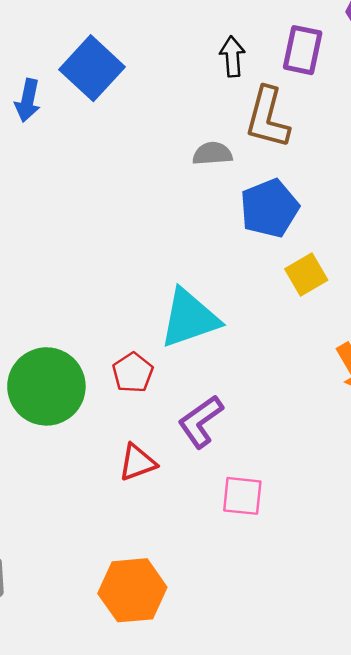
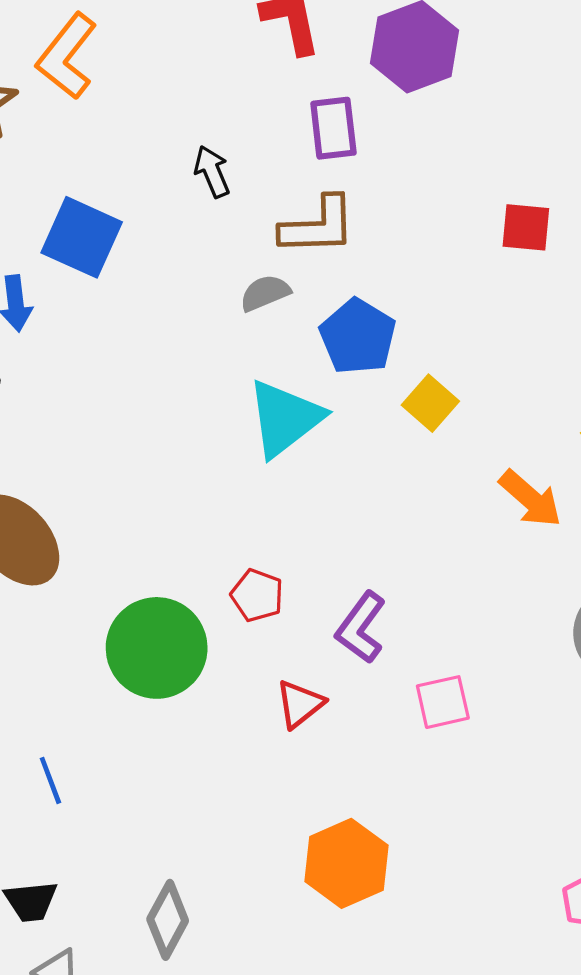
black arrow: (232, 57) -> (212, 172), moved
brown L-shape: (267, 118) -> (318, 226), turned -88
cyan triangle: (189, 318) -> (285, 418), moved

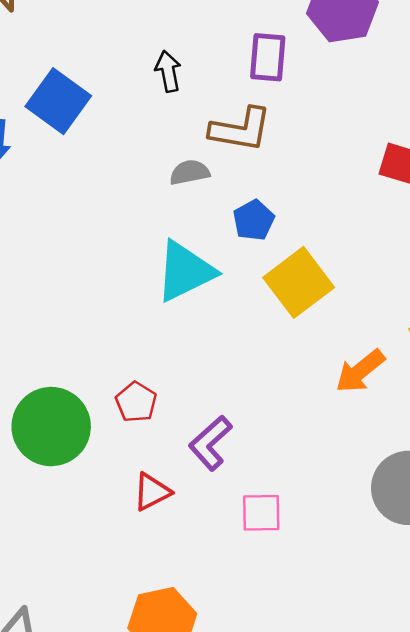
blue pentagon: (358, 337) -> (254, 220), size x0.7
yellow square: (430, 403) -> (299, 282), size x1.6
orange arrow: (530, 499) -> (360, 371), turned 88

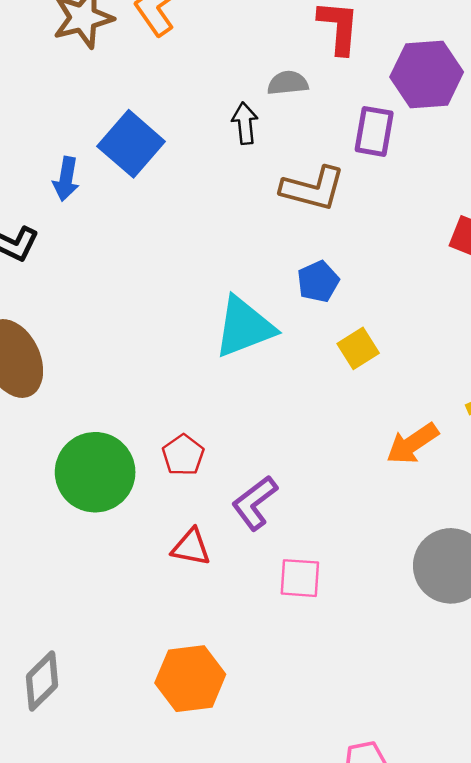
purple rectangle: (268, 57) -> (374, 131), moved
gray semicircle: (190, 172) -> (288, 83), moved
yellow square: (299, 282) -> (358, 348), size x0.6
red triangle: (152, 492) -> (191, 547), turned 33

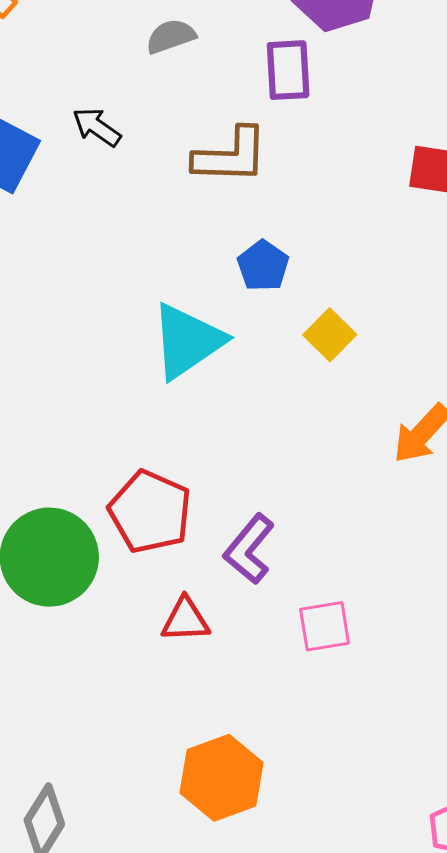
black arrow: (245, 123) -> (97, 127), moved, turned -36
red pentagon: (183, 455) -> (150, 512), size x1.6

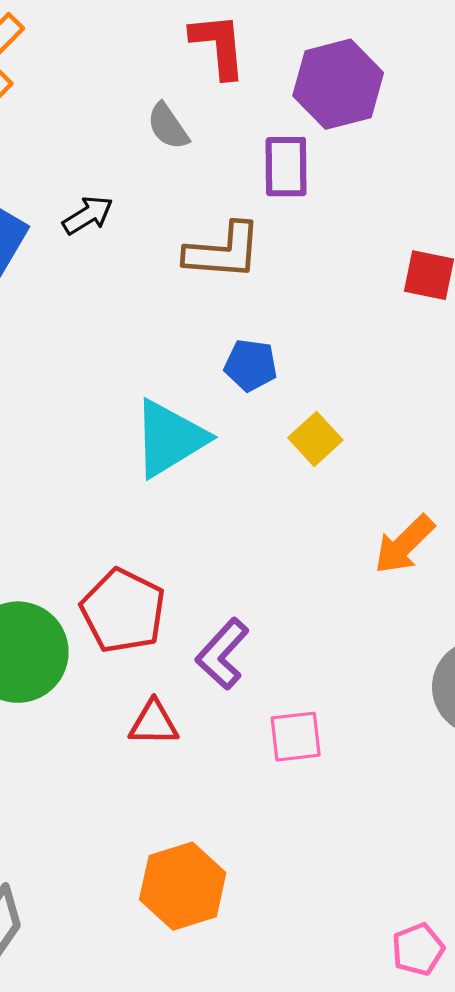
gray semicircle: (171, 36) -> (168, 126), turned -108
black arrow: (97, 127) -> (88, 215), turned 111
blue pentagon: (263, 266) -> (251, 365), turned -30

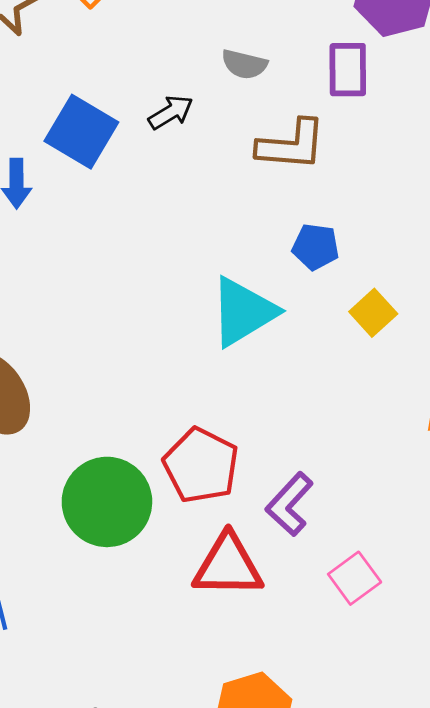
gray semicircle: (168, 126) -> (244, 64), moved, turned -42
red triangle: (154, 723) -> (228, 566), size x1.6
pink square: (296, 737) -> (355, 578), turned -30

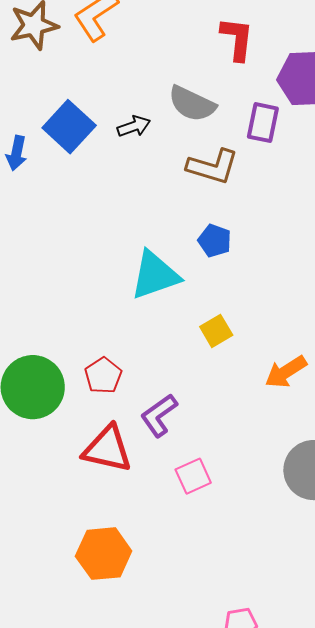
gray semicircle: (244, 64) -> (192, 104), size x1.5
yellow square: (373, 313) -> (216, 331), moved
red pentagon: (201, 465) -> (103, 376), size x0.7

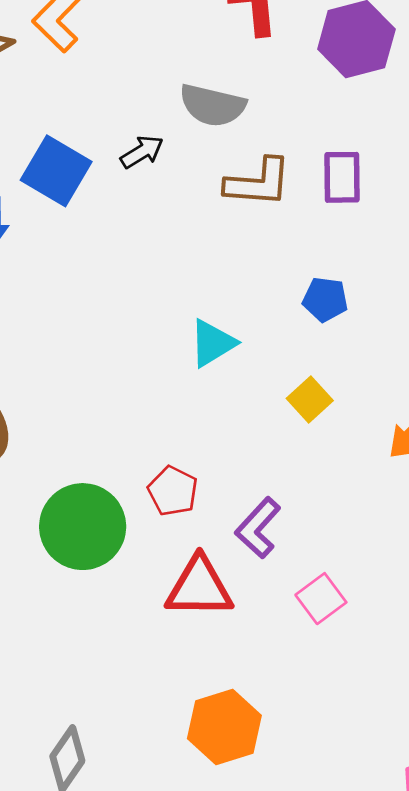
purple rectangle: (263, 123) -> (342, 177), moved
blue pentagon: (215, 241) -> (325, 299), moved
cyan triangle: (155, 275) -> (212, 343), size x0.7

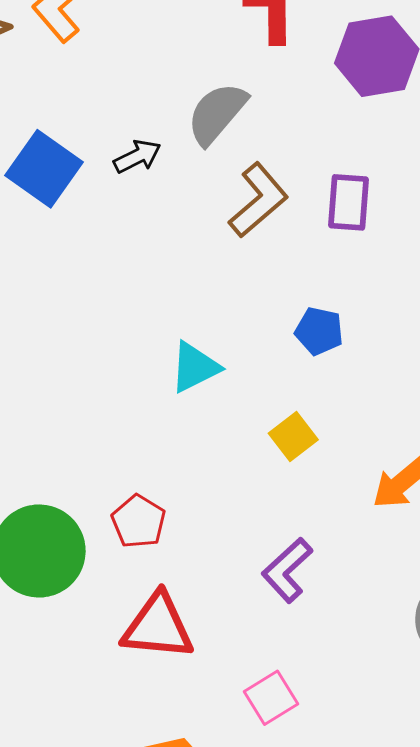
gray semicircle: (212, 105) -> (217, 113), turned 112
brown L-shape: (258, 183) -> (258, 200), turned -50
purple L-shape: (258, 528) -> (287, 570), moved
pink square: (321, 599) -> (271, 698), moved

